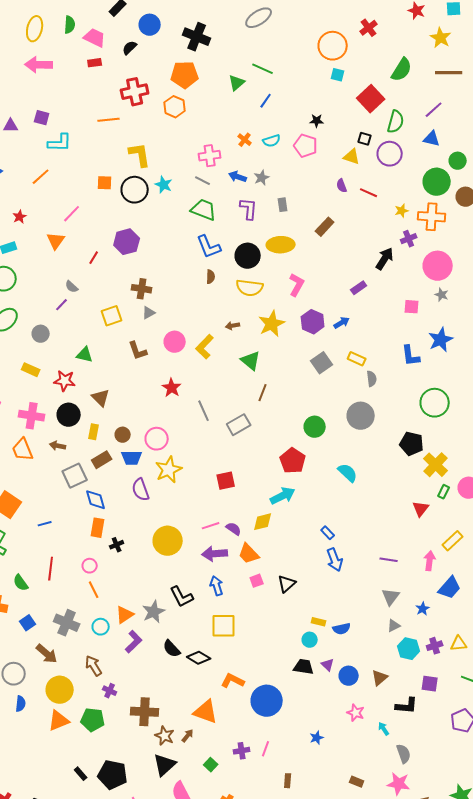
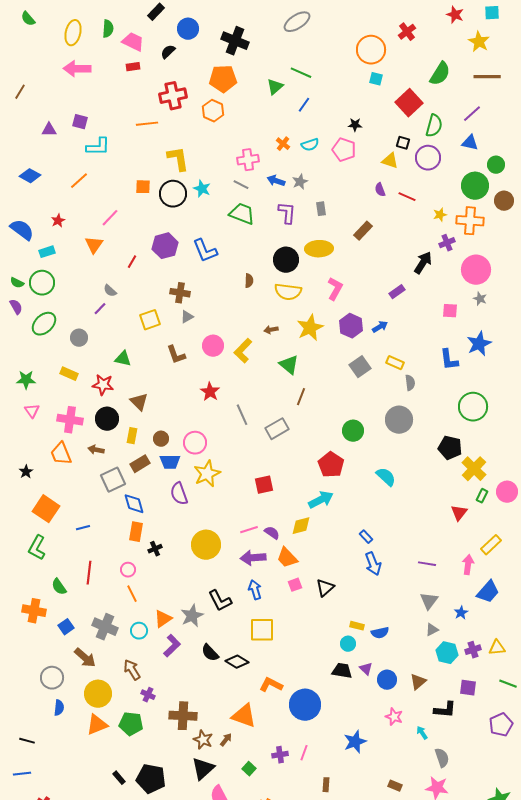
blue L-shape: (209, 247) -> (205, 251), moved
blue star: (317, 738) -> (355, 742), size x1.6

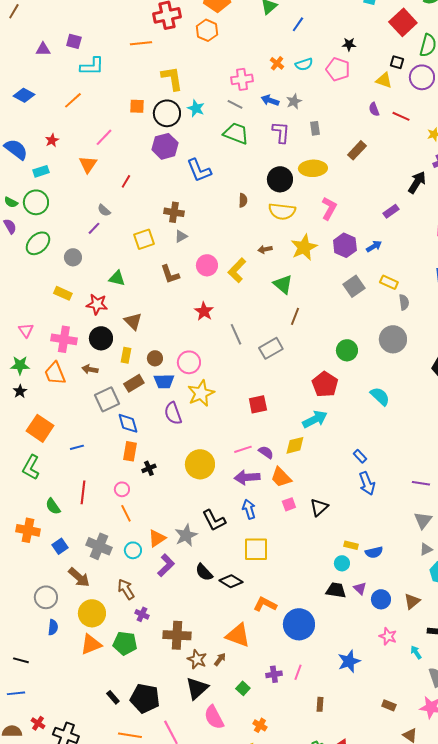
purple hexagon: (165, 246) -> (165, 146), moved
green star: (26, 380) -> (20, 365), moved

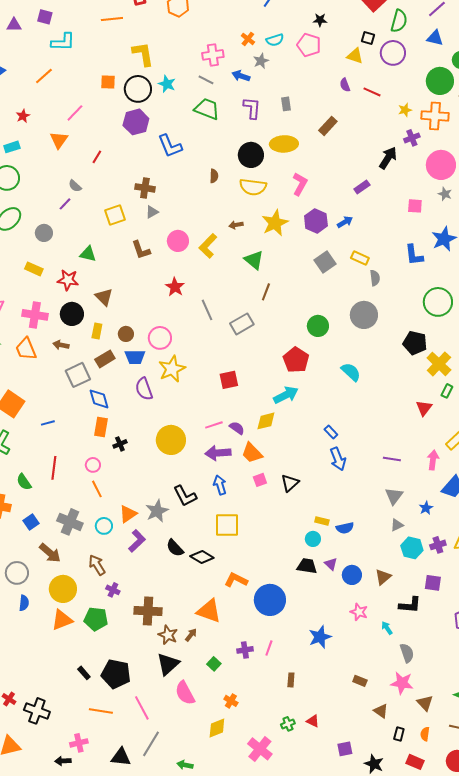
gray star: (294, 101) -> (261, 61), moved

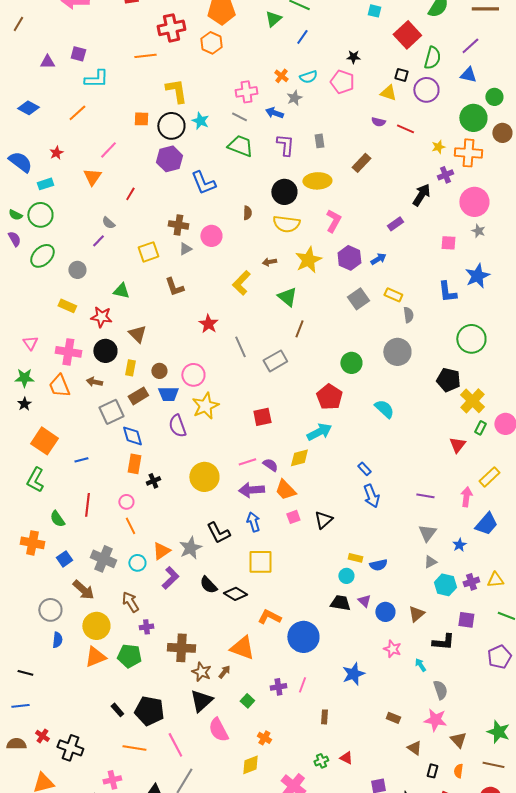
purple semicircle: (345, 85) -> (378, 122), turned -56
pink circle: (178, 241) -> (211, 236), moved
purple cross: (113, 590) -> (146, 627), turned -32

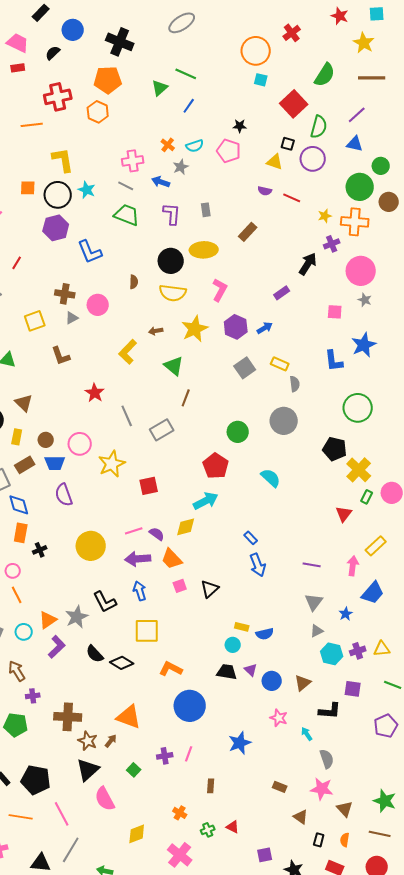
yellow star: (205, 406) -> (112, 464), moved
orange L-shape: (269, 617) -> (171, 669), moved
orange cross: (264, 738) -> (180, 813), moved

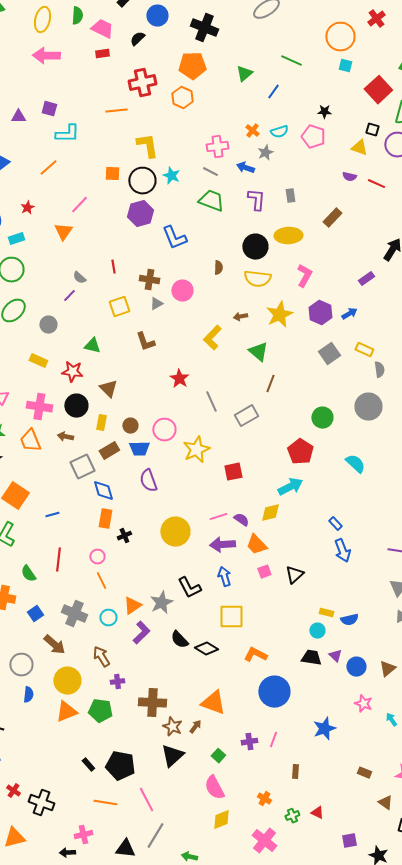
green line: (186, 74) -> (291, 61), moved
red line: (17, 263) -> (113, 267), moved, turned -40
pink semicircle: (105, 799) -> (214, 788), moved

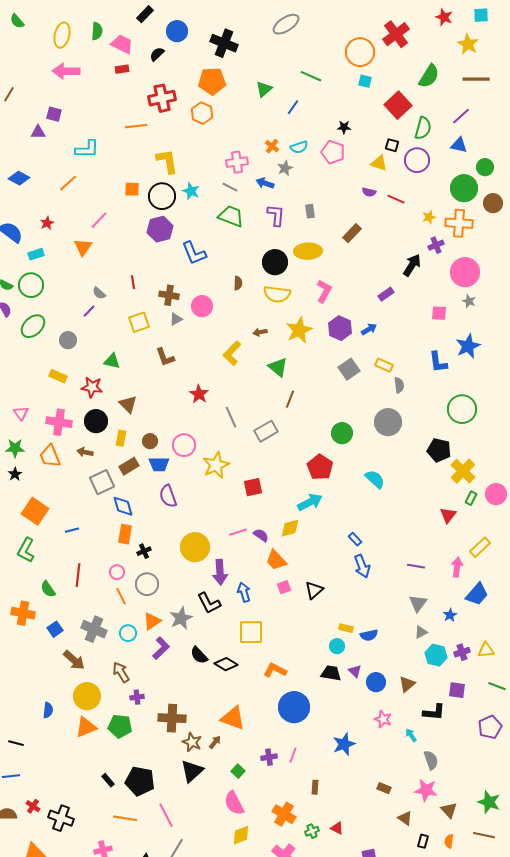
red cross: (376, 19) -> (396, 34), size x1.5
purple square: (49, 109) -> (54, 114), moved
purple arrow: (222, 545) -> (220, 572), moved, turned -90
gray circle: (21, 665) -> (147, 584), moved
orange cross: (264, 799) -> (284, 814), size x1.6

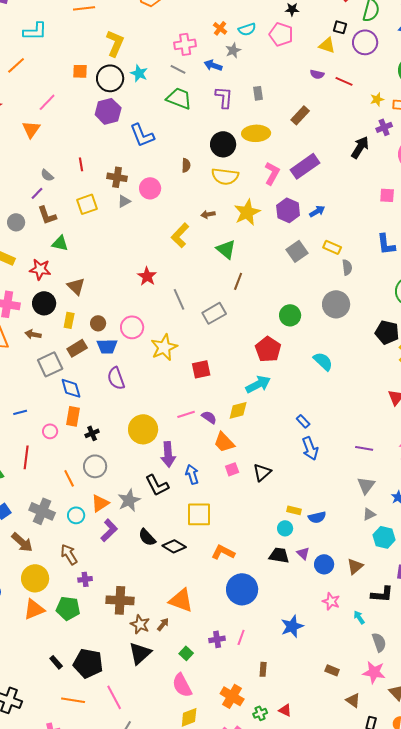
yellow L-shape: (167, 161) -> (115, 43), turned 32
purple rectangle: (386, 294) -> (305, 166), moved, size x1.8
brown L-shape: (165, 357) -> (47, 215), moved
pink circle: (117, 572) -> (50, 431), moved

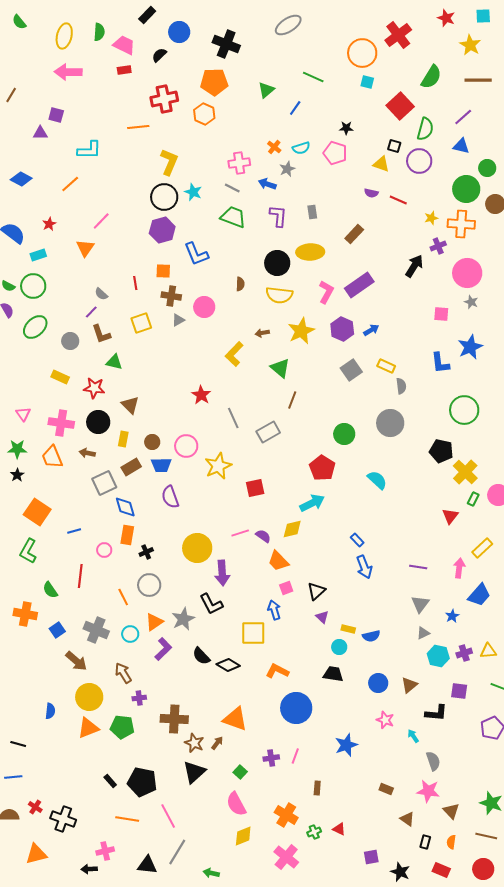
orange square: (80, 71) -> (163, 271), moved
blue arrow: (192, 474) -> (274, 610), moved
purple triangle: (303, 553) -> (322, 617), moved

